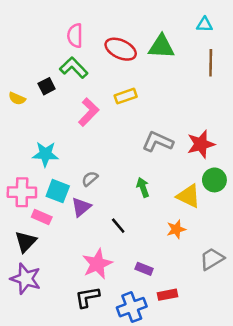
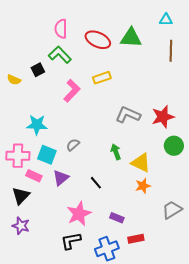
yellow triangle: (189, 196) -> (141, 163), moved
purple triangle: (81, 207) -> (61, 178), moved
purple star: (26, 279) -> (21, 226), size x0.7

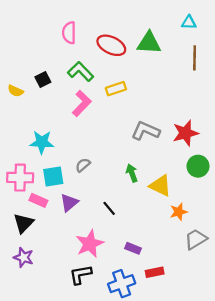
green L-shape: (60, 55) -> (81, 72), moved
cyan square: (47, 155) -> (53, 176), turned -30
orange star: (143, 186) -> (179, 212), moved

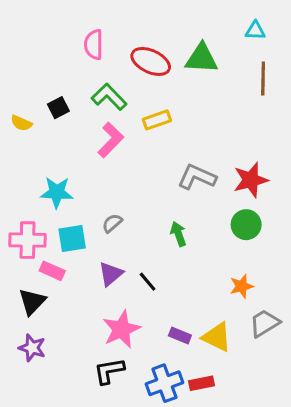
green circle: (198, 166) -> (246, 225), moved
yellow triangle: (160, 186) -> (217, 337), moved
purple triangle: (69, 203) -> (111, 274), moved
red rectangle: (155, 272) -> (201, 383), moved

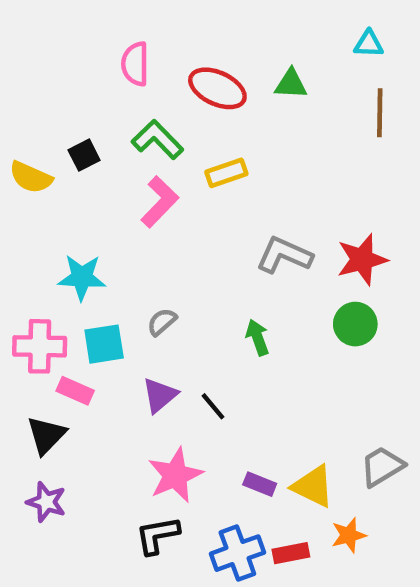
green triangle: (201, 58) -> (291, 84), size x0.7
yellow semicircle: (21, 123) -> (31, 177), size x1.4
orange star: (241, 286) -> (349, 535), moved

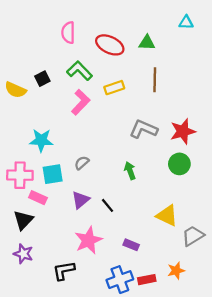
brown line: (380, 113) -> (155, 80), moved
yellow triangle: (313, 486) -> (167, 216), moved
black L-shape: (157, 535) -> (64, 271), moved

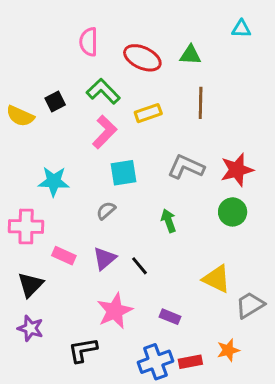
cyan square: (53, 174) -> (123, 173), moved
pink rectangle: (38, 198) -> (64, 256), moved

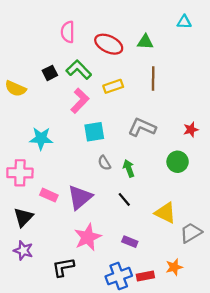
black square: (55, 101) -> (50, 73), moved
red star: (237, 170) -> (191, 130), moved, size x0.6
gray semicircle: (106, 211) -> (104, 163), moved, turned -80
purple triangle: (105, 259) -> (80, 197), size x1.4
black line: (139, 266) -> (124, 199), moved

